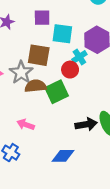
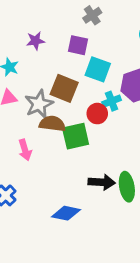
pink arrow: (26, 125) -> (25, 150), moved, turned -140

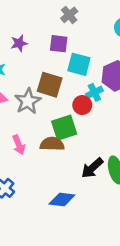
brown semicircle: (52, 124) -> (52, 144), moved
black arrow: (102, 182) -> (92, 168), turned 140

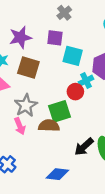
purple star: (19, 43) -> (20, 37), size x1.5
brown square: (50, 85) -> (28, 68), moved
gray star: (28, 101) -> (26, 105), moved

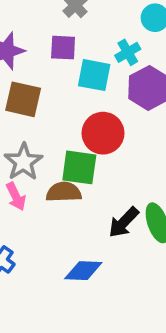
cyan cross: (86, 81) -> (128, 52), moved
red circle: (75, 92) -> (103, 133), size x1.5
green square: (60, 111) -> (79, 167), turned 30

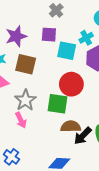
brown semicircle: (64, 192) -> (71, 126), moved

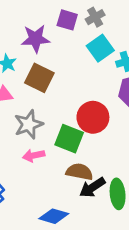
purple square: (49, 35) -> (67, 20), moved
cyan square: (67, 51) -> (100, 48), moved, turned 30
pink arrow: (21, 120) -> (34, 155), moved, turned 91

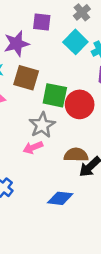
gray cross: (95, 17) -> (82, 12), moved
gray star: (29, 124) -> (42, 125), moved
green square: (69, 139) -> (55, 95), moved

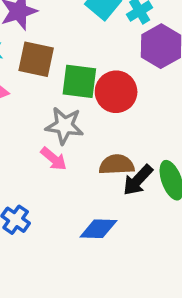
gray star: (42, 125) -> (64, 126), turned -30
pink arrow: (33, 147) -> (54, 159), turned -114

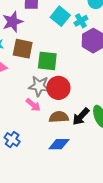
red circle: (116, 92) -> (58, 88), moved
brown semicircle: (117, 165) -> (59, 117), moved

